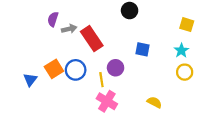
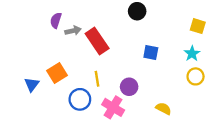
purple circle: (116, 68) -> (129, 87), moved
blue circle: (76, 70) -> (80, 99), moved
yellow line: (101, 80) -> (97, 79), moved

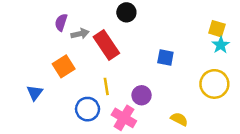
black circle: (137, 11) -> (126, 12), moved
cyan star: (192, 54) -> (221, 45), moved
orange square: (57, 73) -> (64, 66), moved
yellow circle: (196, 76) -> (214, 84), size x1.5

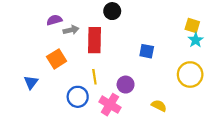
purple semicircle: (61, 22) -> (54, 20), turned 56
red rectangle: (106, 45) -> (94, 40), turned 35

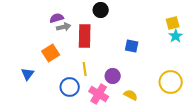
purple semicircle: (54, 20) -> (57, 18), moved
yellow square: (192, 26) -> (173, 23), turned -32
yellow circle: (190, 75) -> (171, 82), moved
yellow semicircle: (159, 106) -> (131, 95), moved

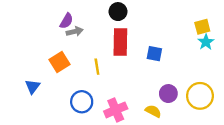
purple semicircle: (57, 18) -> (66, 21), turned 136
red rectangle: (85, 36) -> (120, 42), moved
yellow line: (85, 69) -> (97, 67), moved
purple circle: (113, 76) -> (168, 94), moved
pink cross: (99, 94) -> (116, 110), turned 36

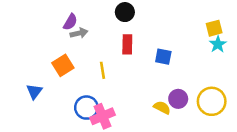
red rectangle: (120, 42) -> (127, 44), size x0.7
pink cross: (116, 110) -> (103, 116), moved
yellow semicircle: (153, 111) -> (162, 108), moved

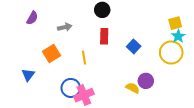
purple semicircle: (70, 22) -> (32, 18), moved
blue square: (163, 57) -> (134, 46), turned 32
yellow circle: (212, 101) -> (171, 52), moved

